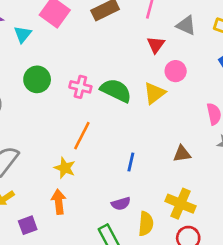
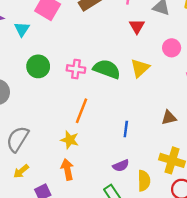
pink circle: (176, 71) -> (172, 48), moved

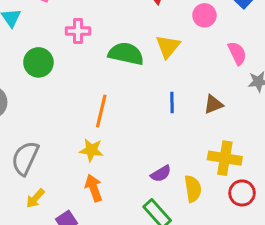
pink cross: (76, 69) -> (78, 31), moved
blue line: (126, 129) -> (172, 102), moved

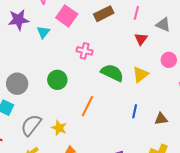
green circle: (38, 62) -> (57, 80), moved
yellow star: (91, 150) -> (59, 128), moved

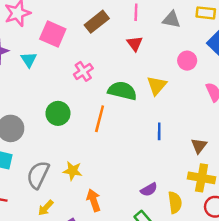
red triangle: (141, 39) -> (135, 44), moved
pink cross: (85, 51) -> (83, 71), turned -35
orange line: (87, 106) -> (100, 119), moved
brown triangle: (161, 119) -> (199, 146), moved, turned -32

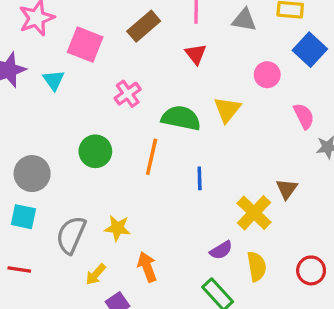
blue line: (159, 131) -> (200, 178), moved
yellow cross: (202, 178) -> (254, 213), moved, turned 35
yellow arrow: (46, 208) -> (96, 274), moved

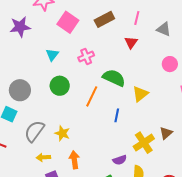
cyan triangle: (54, 80) -> (52, 55), moved
yellow triangle: (227, 110) -> (140, 94), moved
yellow arrow: (96, 274) -> (43, 157), turned 32

